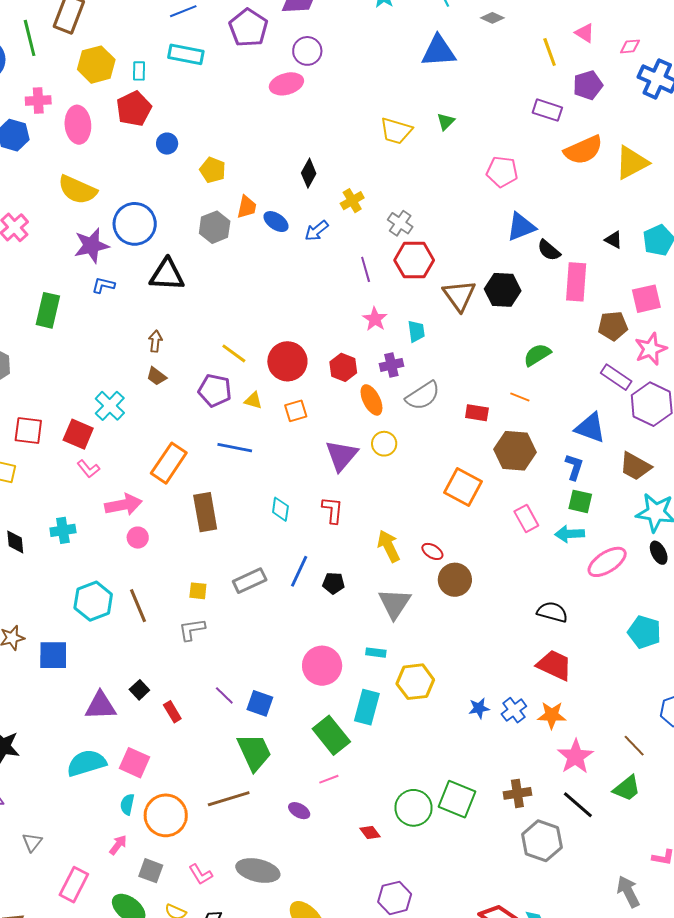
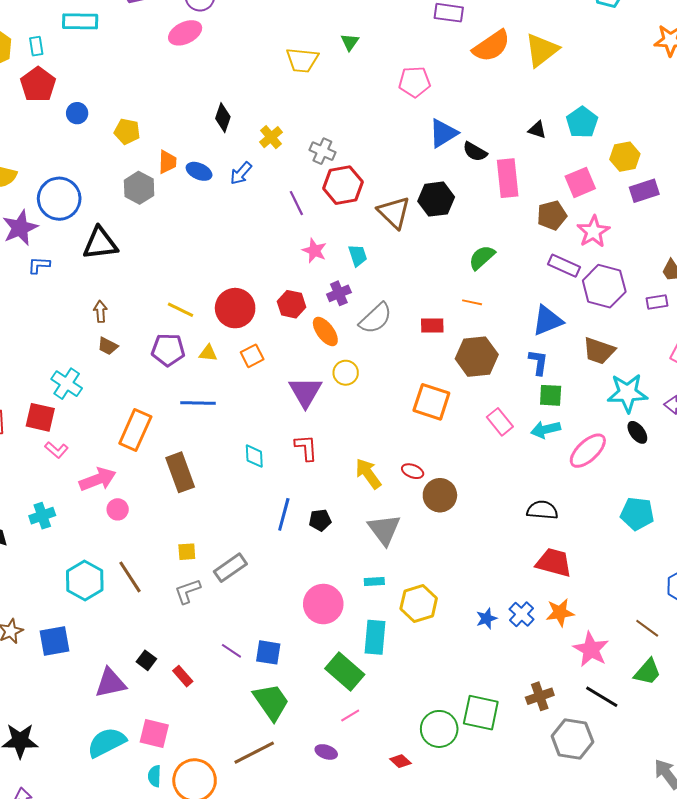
blue triangle: (590, 428) -> (547, 321), turned -32
gray rectangle: (250, 581) -> (230, 568), moved

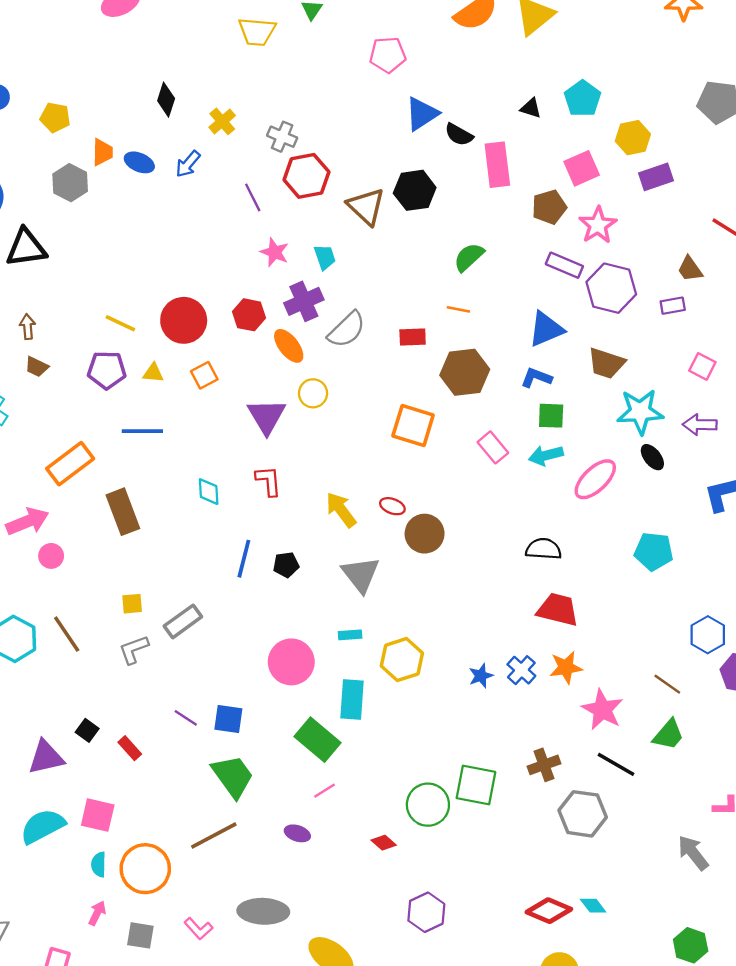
purple cross: (339, 293) -> (304, 301), size x1.4
blue L-shape: (538, 362) -> (536, 378), turned -76
orange rectangle: (135, 430) -> (70, 464), turned 30

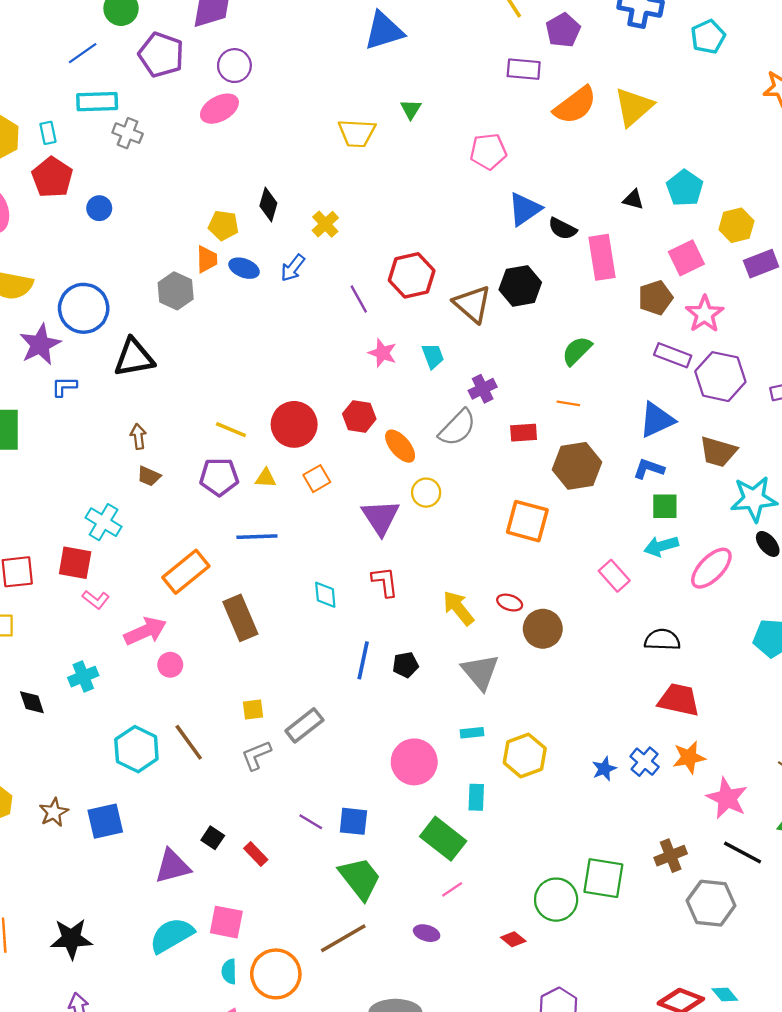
yellow pentagon: (55, 117) -> (223, 225), moved
gray cross: (282, 137) -> (128, 133), moved
purple cross: (304, 301) -> (483, 389), moved, size x0.7
pink rectangle: (493, 447) -> (614, 576), moved
cyan rectangle: (352, 700) -> (476, 797), size x0.7

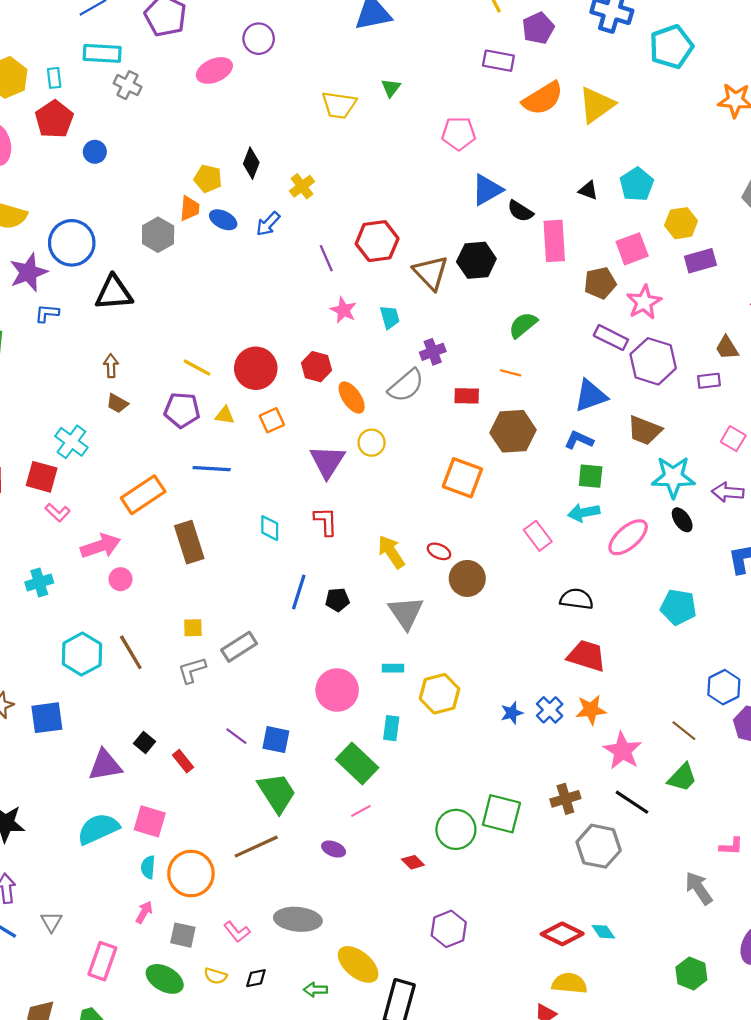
cyan pentagon: (708, 37) -> (671, 47), size x1.4
purple circle: (234, 66) -> (259, 39), moved

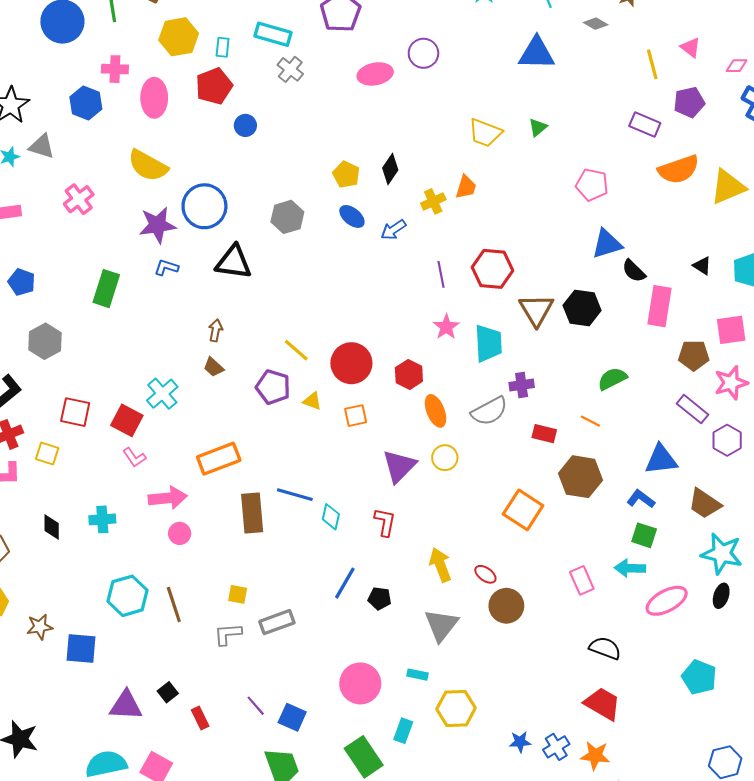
orange trapezoid: (190, 208) -> (466, 187), moved
cyan trapezoid: (390, 317) -> (488, 343), size x1.6
purple hexagon: (653, 361) -> (727, 440), size x0.7
blue line: (212, 469) -> (295, 495), moved
black ellipse: (682, 520) -> (721, 596), turned 40

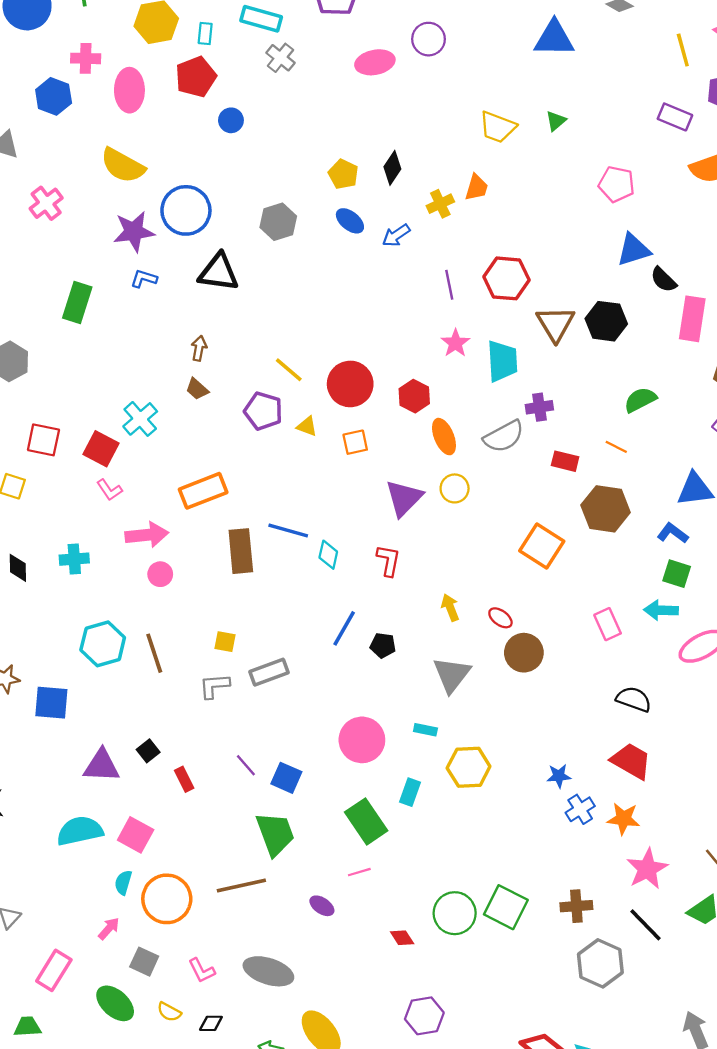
yellow arrow: (440, 565) -> (450, 608), size x0.7
blue star: (520, 742) -> (559, 776), moved

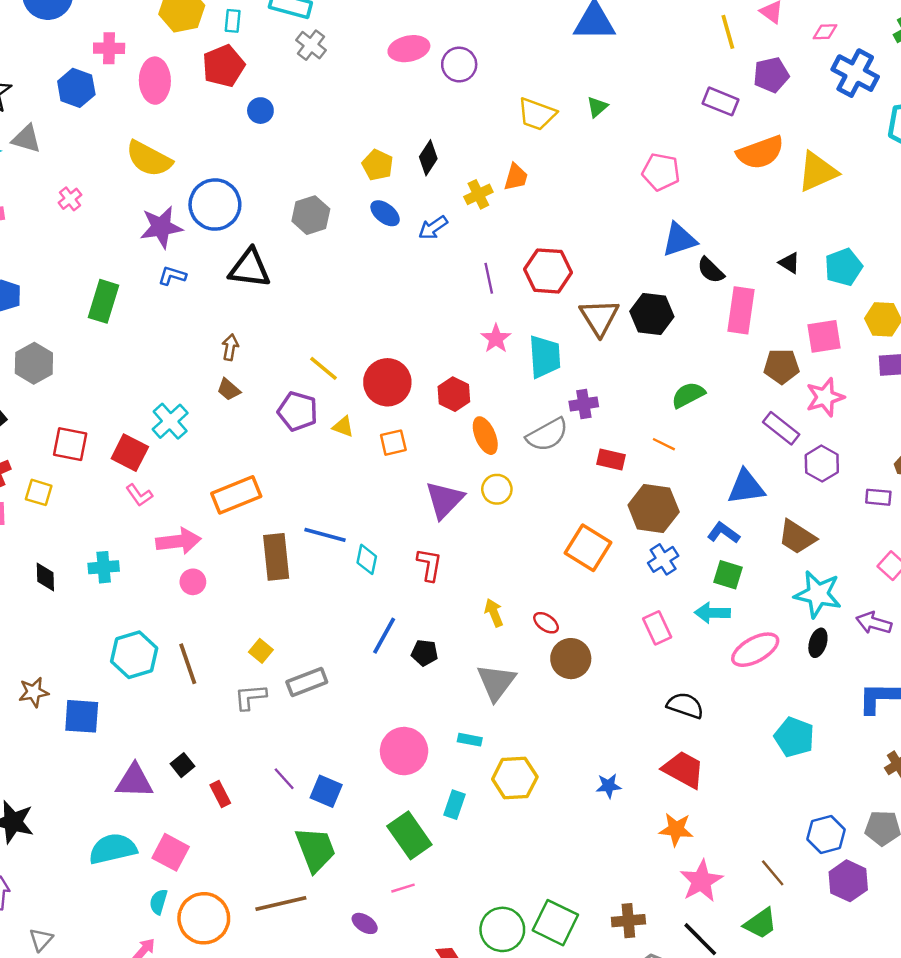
purple circle: (429, 39) -> (459, 65), moved
pink cross: (46, 203) -> (70, 199), size x0.7
yellow square: (225, 642) -> (261, 651), turned 30
blue cross: (580, 809) -> (663, 559), moved

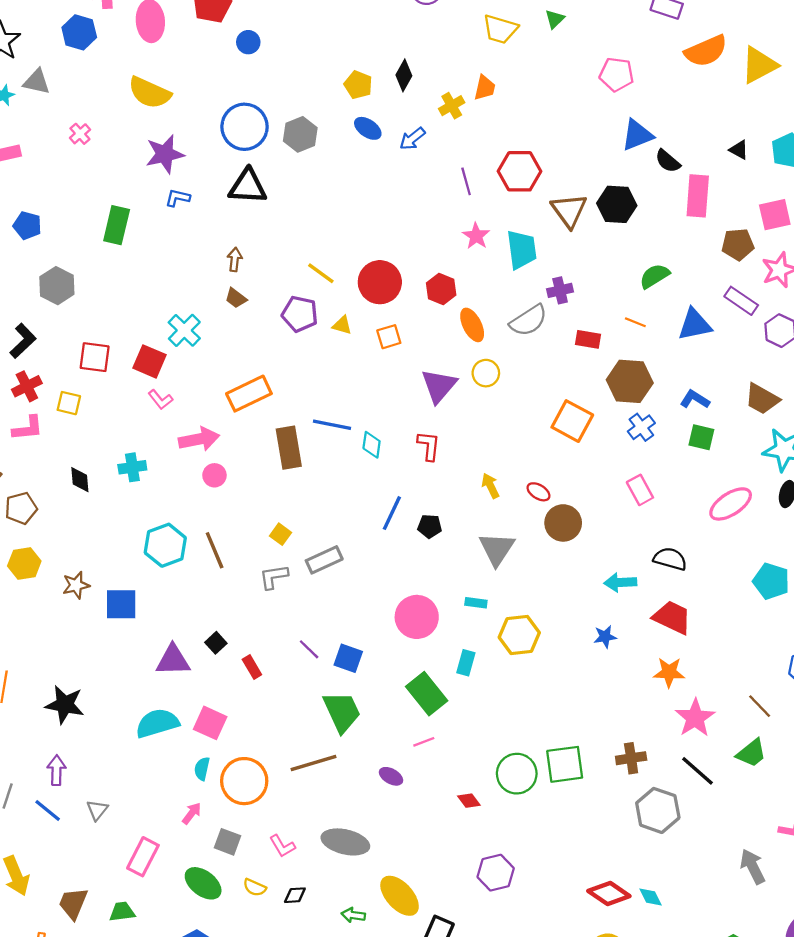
blue circle: (215, 205) -> (245, 127), moved
blue triangle: (746, 487) -> (695, 325), moved
cyan arrow: (712, 613) -> (620, 582), moved
green square: (555, 923) -> (565, 764), turned -30

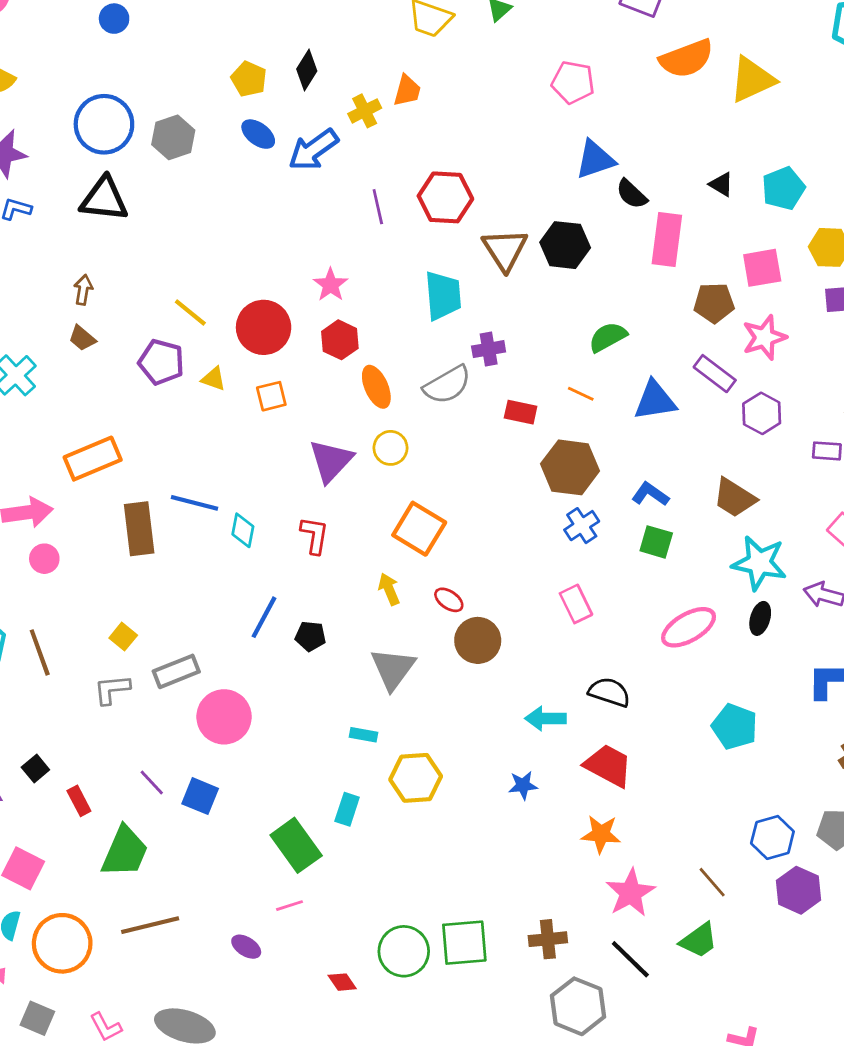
blue arrow: (412, 139) -> (313, 150), size x1.5
pink star: (476, 236) -> (331, 285), moved
orange square: (572, 421) -> (419, 529), moved
pink circle: (417, 617) -> (224, 717), moved
green trapezoid: (342, 712) -> (125, 852), moved, turned 45

